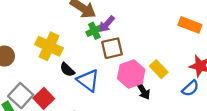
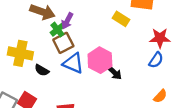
brown square: (112, 48) -> (63, 43), moved
yellow rectangle: (159, 69) -> (121, 19), moved
blue triangle: (88, 80) -> (73, 63), moved

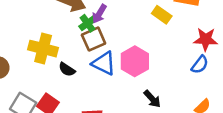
black arrow: (114, 72) -> (152, 99), moved

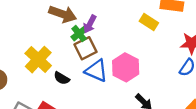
yellow cross: (43, 49) -> (38, 60), turned 32

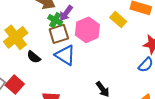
green cross: (79, 34) -> (55, 20), turned -32
pink hexagon: (126, 67) -> (87, 30), moved

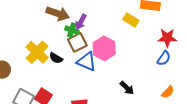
pink hexagon: (87, 30) -> (104, 48), moved
black semicircle: (34, 57) -> (56, 58), moved

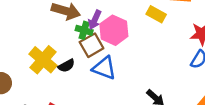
pink hexagon: (104, 48) -> (114, 30), moved
black semicircle: (56, 58) -> (66, 66), turned -56

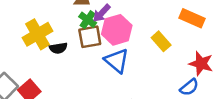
yellow rectangle: (156, 14) -> (161, 41), moved
blue triangle: (104, 68) -> (117, 61), moved

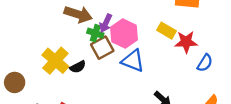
red star: (201, 64) -> (186, 42), moved

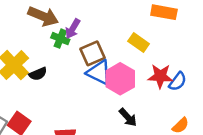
pink hexagon: (124, 34) -> (120, 79), moved
red star: (186, 42) -> (160, 76), moved
brown square: (102, 48) -> (92, 53), moved

